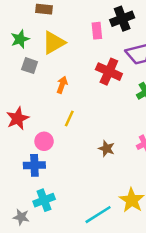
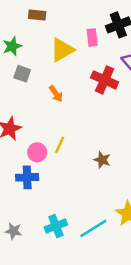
yellow triangle: (54, 43) -> (62, 50), moved
orange arrow: (62, 85) -> (56, 94), turned 126
yellow line: (69, 118) -> (60, 145), moved
cyan cross: (44, 200) -> (56, 226), moved

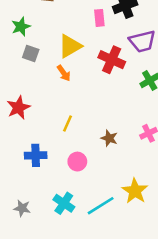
yellow triangle: (62, 50) -> (70, 46), moved
pink circle: (37, 152) -> (77, 162), moved
cyan cross: (56, 226) -> (64, 203), turned -35

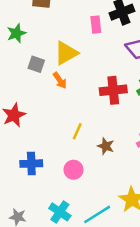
gray square: (31, 54) -> (36, 64), moved
red cross: (112, 60) -> (113, 90), moved, turned -30
yellow line: (67, 123) -> (77, 131), moved

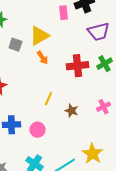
orange arrow: (60, 80) -> (42, 58), moved
pink circle: (73, 170) -> (37, 130), moved

